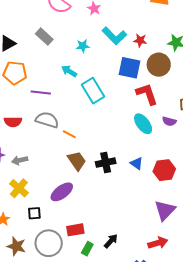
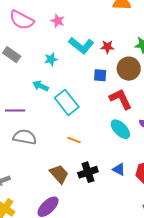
blue square: (129, 68) -> (100, 75), size x0.6
orange line: (69, 134) -> (74, 140), moved

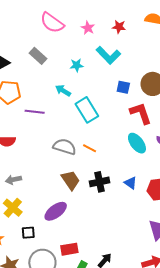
red star: (107, 47) -> (119, 27), moved
gray semicircle: (25, 137) -> (65, 147), moved

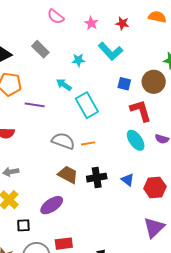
pink semicircle: (52, 23) -> (56, 17), size x0.7
orange line: (90, 148) -> (88, 143), turned -40
brown trapezoid: (71, 180) -> (68, 175), turned -30

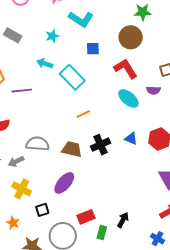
blue square: (124, 84) -> (93, 49), moved
gray semicircle: (63, 141) -> (38, 144), moved

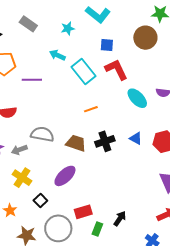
red L-shape: (126, 69) -> (116, 69), moved
black square: (42, 210) -> (40, 200), turned -32

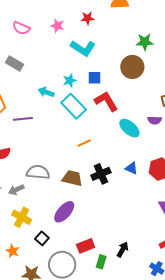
cyan star: (68, 28) -> (70, 80), moved

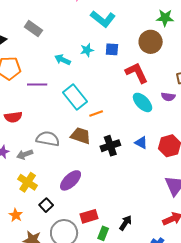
red L-shape: (106, 101) -> (137, 73), moved
cyan rectangle: (74, 106) -> (75, 97), moved
brown trapezoid: (72, 178) -> (81, 136), moved

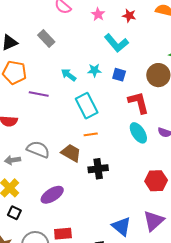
cyan rectangle: (75, 97) -> (87, 106), moved
blue triangle: (141, 143) -> (121, 226), moved, size x1.5
black square: (46, 205) -> (14, 213), moved, turned -32

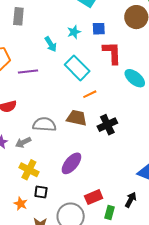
gray rectangle: (46, 39) -> (18, 16), turned 66
cyan arrow: (69, 75) -> (51, 44), turned -140
red L-shape: (138, 103) -> (112, 53), moved, turned 30

